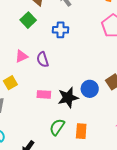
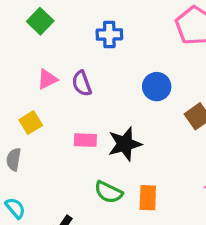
green square: (28, 20) -> (40, 21), moved
blue circle: (90, 89) -> (157, 87), moved
green semicircle: (57, 127) -> (108, 192), turned -96

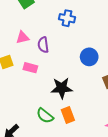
pink rectangle: (85, 140) -> (30, 68), moved
orange rectangle: (148, 198) -> (68, 115), moved, turned -35

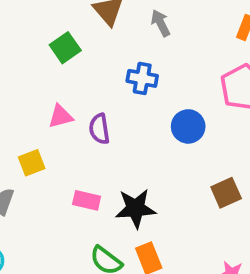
blue circle: (89, 57) -> (188, 126), moved
pink rectangle: (30, 68) -> (87, 200), moved

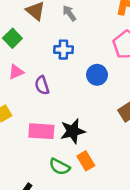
pink triangle: (61, 116) -> (16, 72), moved
pink rectangle: (87, 200) -> (41, 131), size x1.5

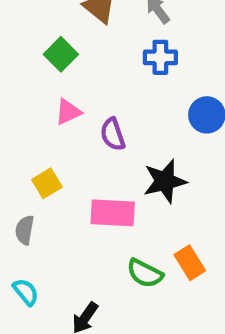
blue cross: (63, 50) -> (160, 57), moved
black star: (73, 131) -> (165, 181), moved

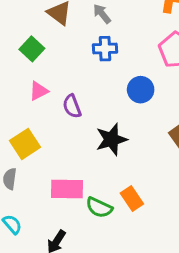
yellow square: (47, 183) -> (25, 144), size x1.4
pink rectangle: (113, 213) -> (67, 189), moved

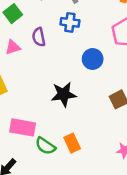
purple semicircle: (72, 106) -> (39, 37), moved

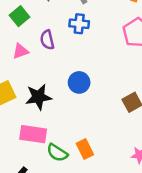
blue circle: (93, 59) -> (79, 82), moved
black star: (64, 94) -> (38, 97), moved

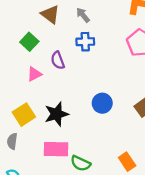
blue circle: (79, 82) -> (102, 103), moved
orange rectangle: (85, 149) -> (127, 162), moved

